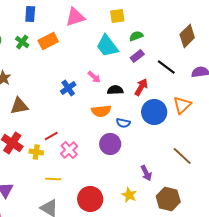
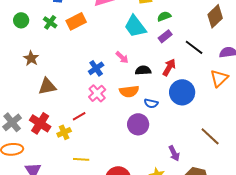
orange triangle: (182, 105) -> (219, 78), moved
pink cross: (69, 150) -> (97, 93), moved
yellow cross: (36, 152) -> (64, 132), turned -32

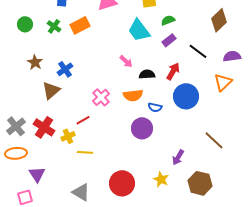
blue cross: (96, 68) -> (65, 69), moved
brown triangle: (47, 86) -> (51, 90), turned -30
purple arrow: (174, 153) -> (178, 157), turned 56
yellow line: (81, 159) -> (85, 152), moved

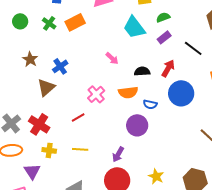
pink arrow: (126, 61) -> (112, 58), moved
yellow cross: (68, 136) -> (49, 150), moved, turned 32
purple arrow: (178, 157) -> (118, 154), moved

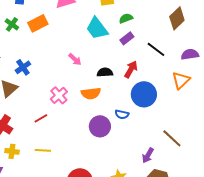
blue semicircle: (150, 104) -> (122, 114), moved
purple arrow: (118, 154) -> (148, 155), moved

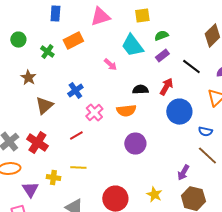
green cross: (12, 24) -> (47, 52), moved
pink arrow: (75, 59) -> (110, 65), moved
blue cross: (23, 67) -> (75, 91), moved
blue semicircle: (122, 114) -> (205, 132), moved
yellow cross: (12, 151) -> (53, 178), moved

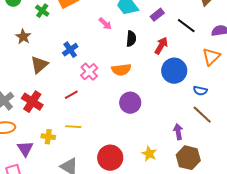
black semicircle: (140, 90) -> (131, 39), moved, turned 98
purple arrow: (183, 173) -> (178, 132), turned 140

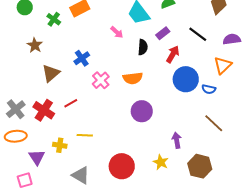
purple rectangle: (157, 15) -> (163, 33), moved
blue semicircle: (200, 91) -> (209, 89), moved
red line: (71, 95) -> (71, 103), moved
purple arrow: (178, 132) -> (177, 140), moved

